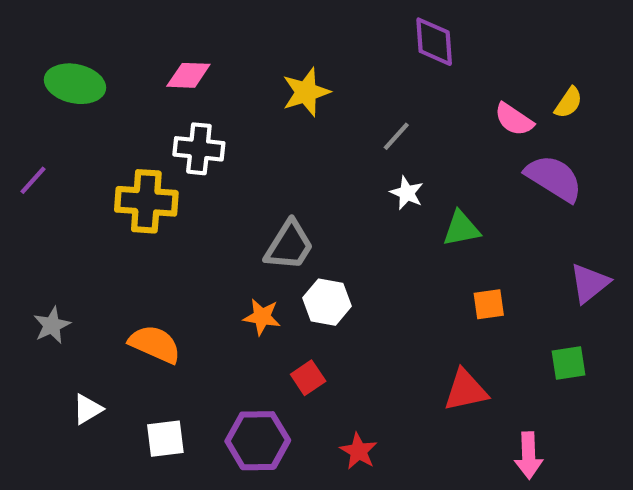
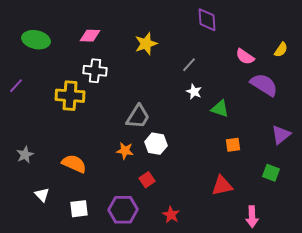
yellow semicircle: (568, 103) -> (281, 50), moved
green triangle: (461, 229) -> (220, 109), turned 30
green square: (568, 363) -> (271, 173), turned 30
white triangle: (88, 409) -> (42, 195), turned -42

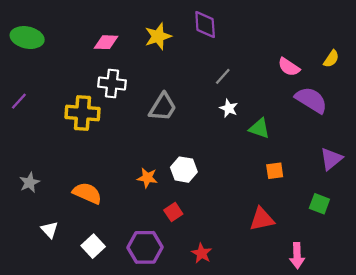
purple diamond: (207, 20) -> (205, 25), moved
green ellipse: (36, 40) -> (27, 38), moved
yellow star: (146, 44) -> (158, 36), moved
gray trapezoid: (138, 117) -> (163, 107), moved
white square: (79, 209) -> (93, 246), turned -36

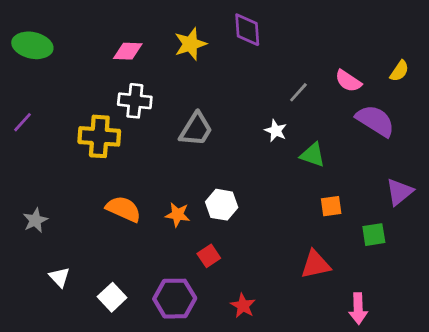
gray line: (223, 76) -> (298, 92), moved
orange semicircle: (87, 193) -> (123, 209), moved
green square: (319, 204) -> (374, 235), moved, turned -30

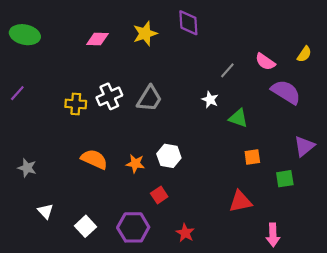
white cross: (135, 101) -> (109, 96), moved, turned -30
yellow cross: (99, 136) -> (76, 104), size x0.7
gray star: (35, 220) -> (27, 168), turned -30

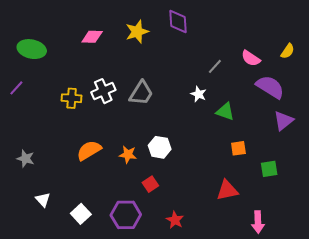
green ellipse: (25, 35) -> (32, 49), moved
purple triangle: (304, 146) -> (283, 121), moved
orange semicircle: (94, 159) -> (89, 150), turned -55

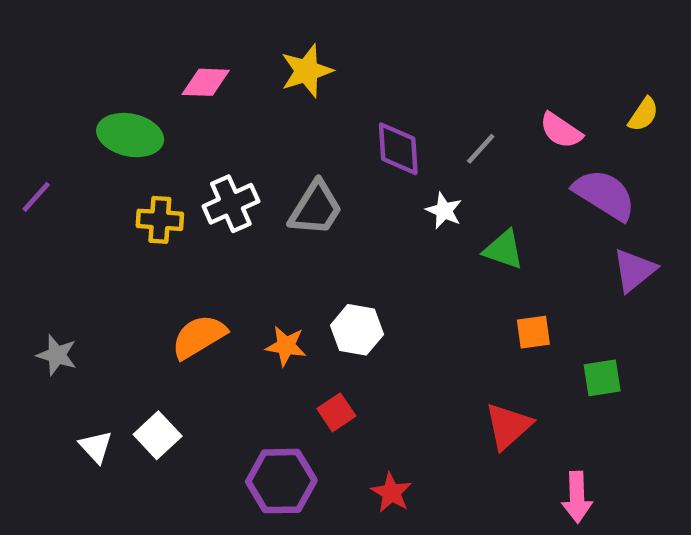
purple diamond: (178, 21) -> (398, 149), moved
green ellipse: (32, 49) -> (130, 135), moved
red triangle: (227, 190) -> (508, 426), turned -30
white square: (81, 214) -> (158, 435), moved

